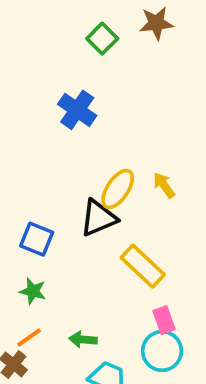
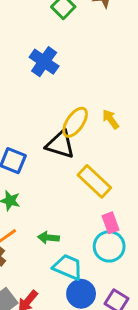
black triangle: (98, 218) -> (60, 144), turned 40

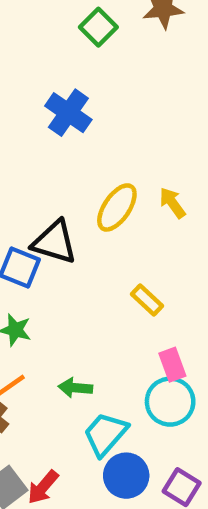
black triangle: (60, 144) -> (55, 242), moved
yellow rectangle: (94, 181) -> (147, 300), size x0.6
cyan trapezoid: (68, 267) -> (105, 434), turned -72

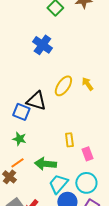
yellow rectangle: (147, 300) -> (69, 140), moved, turned 40
green arrow: (75, 388) -> (45, 164), size x1.5
cyan circle: (170, 402) -> (86, 183), moved

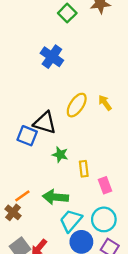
green star: (19, 139) -> (60, 155), moved

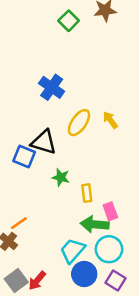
blue cross: (52, 57) -> (52, 87), moved
green arrow: (55, 197) -> (95, 224), moved

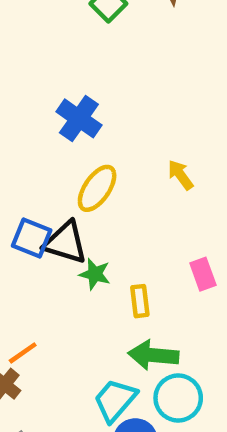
yellow ellipse: (79, 123) -> (97, 188), moved
black triangle: (44, 142) -> (65, 242), moved
pink rectangle: (110, 211) -> (203, 274), moved

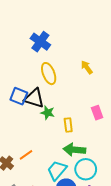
yellow ellipse: (97, 188) -> (49, 74), turned -55
orange line: (23, 353) -> (26, 155), moved

